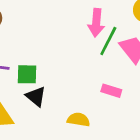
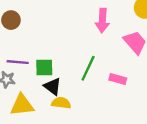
green line: (108, 41) -> (88, 68), moved
yellow semicircle: (78, 120) -> (61, 103), moved

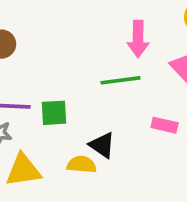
green line: (88, 68) -> (120, 80), moved, turned 60
black triangle: (53, 86) -> (102, 145), moved

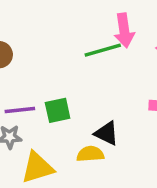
green line: (120, 80) -> (103, 50), moved

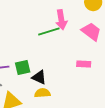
black triangle: (106, 133) -> (39, 77), moved

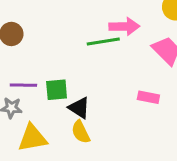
pink arrow: (61, 20) -> (124, 26), turned -90
yellow semicircle: (42, 93) -> (81, 132), turned -119

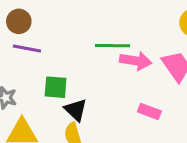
pink arrow: (124, 26) -> (136, 61), moved
purple line: (23, 85) -> (27, 48), moved

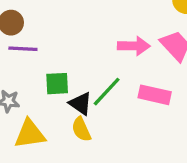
green line: (113, 46) -> (107, 92), moved, turned -40
pink rectangle: (149, 111) -> (155, 95), size x1.4

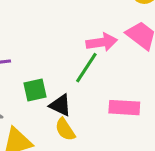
green line: (107, 92) -> (86, 68), moved
pink rectangle: (155, 95) -> (124, 108), moved

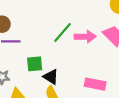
green line: (86, 68) -> (62, 32), moved

